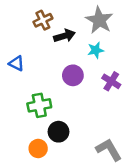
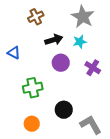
black arrow: (64, 36) -> (54, 40), moved
black circle: (58, 132) -> (64, 110), moved

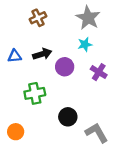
black arrow: (54, 40) -> (42, 54), moved
blue triangle: (14, 53) -> (15, 56), turned -32
orange circle: (32, 124) -> (16, 132), moved

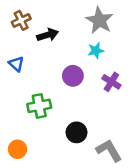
brown cross: (38, 18) -> (21, 20), moved
black arrow: (42, 54) -> (48, 35), moved
blue triangle: (15, 56) -> (16, 64), turned 48

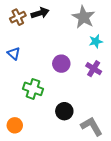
black arrow: (48, 35) -> (40, 13), moved
cyan star: (96, 51) -> (96, 41), moved
green cross: (39, 106) -> (33, 89), turned 30

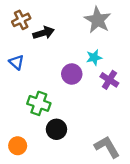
black arrow: (40, 13) -> (44, 33), moved
cyan star: (96, 41) -> (94, 58), moved
black circle: (64, 111) -> (56, 129), moved

